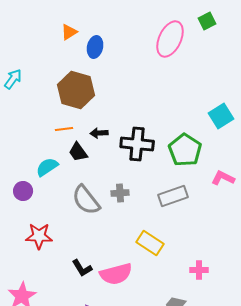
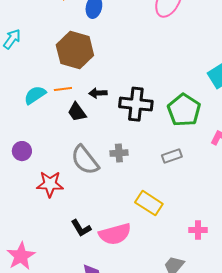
cyan semicircle: (47, 167) -> (35, 95), moved
gray rectangle: (173, 196) -> (172, 156), size x0.7
red star: (39, 236) -> (50, 184), moved

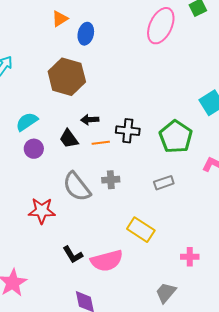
orange line: (63, 89) -> (101, 143), moved
black cross: (136, 104) -> (128, 131), size x0.7
purple circle: (22, 151) -> (34, 149), moved

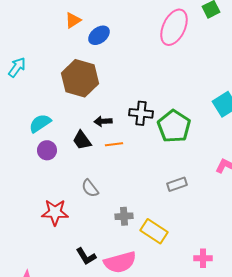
blue ellipse: (86, 34) -> (99, 35), turned 40
black cross: (128, 131) -> (141, 113), moved
green pentagon: (176, 137) -> (174, 126), moved
gray cross: (111, 180) -> (124, 216), moved
gray semicircle: (77, 187) -> (90, 188), size x0.6

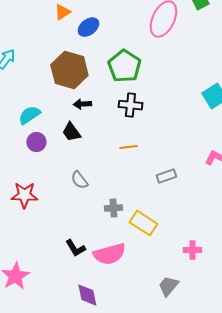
black arrow: (103, 121) -> (82, 104), moved
green pentagon: (174, 126) -> (124, 66), moved
orange line: (114, 144) -> (128, 147), moved
red star: (55, 212) -> (24, 195), moved

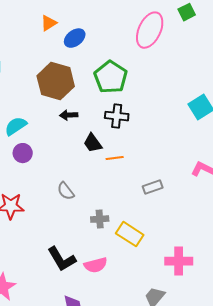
black trapezoid: (71, 132) -> (93, 143), moved
black L-shape: (75, 248) -> (62, 259), size x1.4
pink cross: (192, 250) -> (179, 261), size x1.5
pink semicircle: (109, 254) -> (96, 265), size x0.7

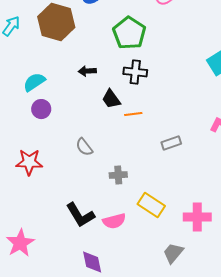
brown hexagon: (56, 81) -> (56, 22), moved
yellow rectangle: (130, 234) -> (151, 205), moved

